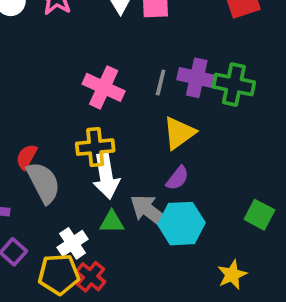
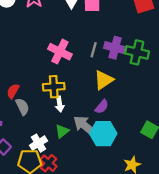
white arrow: (106, 176) -> (60, 104), size x0.6
gray semicircle: (43, 183) -> (22, 107), size x0.7
green triangle: (112, 222) -> (62, 131), turned -40

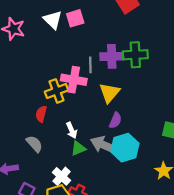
pink cross: (60, 52) -> (74, 80), moved
yellow cross: (54, 87) -> (56, 91), moved
red semicircle: (13, 91) -> (41, 114), moved
green triangle: (62, 131) -> (78, 148), moved, turned 32

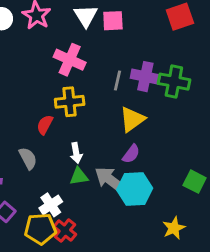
pink cross: (74, 80) -> (70, 60), moved

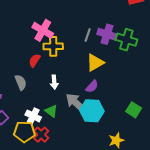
pink cross: (70, 60) -> (43, 30), moved
green triangle: (79, 176) -> (51, 111), moved, turned 40
white cross: (51, 205) -> (33, 116), turned -35

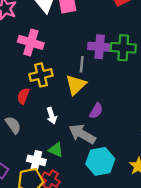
pink cross: (43, 30) -> (31, 42), moved
gray line: (88, 35) -> (82, 64), moved
yellow triangle: (95, 63) -> (76, 85), moved
cyan hexagon: (92, 111) -> (100, 161), moved

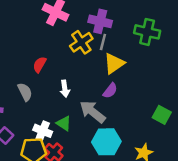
purple cross: (100, 47) -> (100, 21), moved
yellow cross: (41, 75) -> (81, 42), moved, turned -30
yellow triangle: (76, 85) -> (114, 63), moved

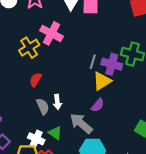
purple cross: (100, 21) -> (112, 64), moved
yellow cross: (81, 42) -> (29, 48), moved
gray semicircle: (25, 92) -> (43, 106), moved

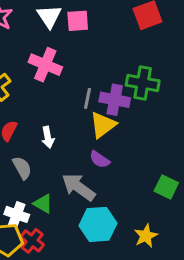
pink cross: (51, 33) -> (45, 65), moved
white arrow: (57, 102) -> (48, 137), moved
purple semicircle: (98, 105) -> (100, 160), turned 88

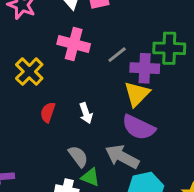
gray line: (87, 98) -> (117, 55), moved, turned 48
purple semicircle: (100, 160) -> (138, 127), size x1.6
gray semicircle: (22, 168) -> (78, 156), moved

